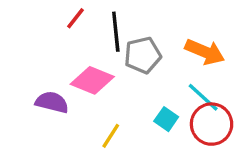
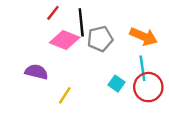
pink diamond: (92, 80) -> (65, 40), moved
cyan line: (203, 97) -> (142, 68), turned 40
yellow line: (111, 136) -> (65, 95), moved

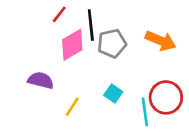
pink diamond: (65, 40) -> (72, 45), turned -52
cyan line: (142, 68) -> (145, 112), moved
cyan square: (117, 84) -> (113, 93), moved

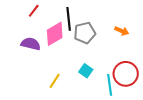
red line: (59, 14) -> (34, 11), moved
orange arrow: (161, 41) -> (122, 31), size x0.6
purple semicircle: (41, 80) -> (31, 44), moved

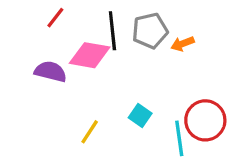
orange arrow: (122, 31) -> (183, 44), moved, turned 136
gray pentagon: (85, 33) -> (150, 31), moved
pink diamond: (55, 34) -> (90, 55), turned 40

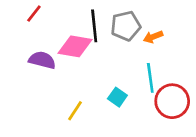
red line: (55, 18) -> (34, 14), moved
cyan line: (179, 138) -> (150, 78), moved

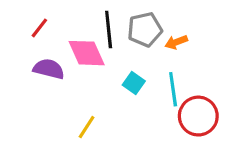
red line: (34, 14) -> (39, 28), moved
pink diamond: (75, 46) -> (87, 53), turned 56
cyan square: (117, 97) -> (134, 83), moved

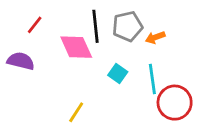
purple semicircle: (49, 69) -> (21, 61), moved

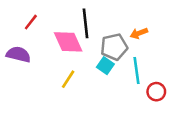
gray pentagon: (127, 26) -> (114, 47), moved
red circle: (175, 103) -> (156, 92), size x0.6
yellow line: (76, 112) -> (68, 79), moved

